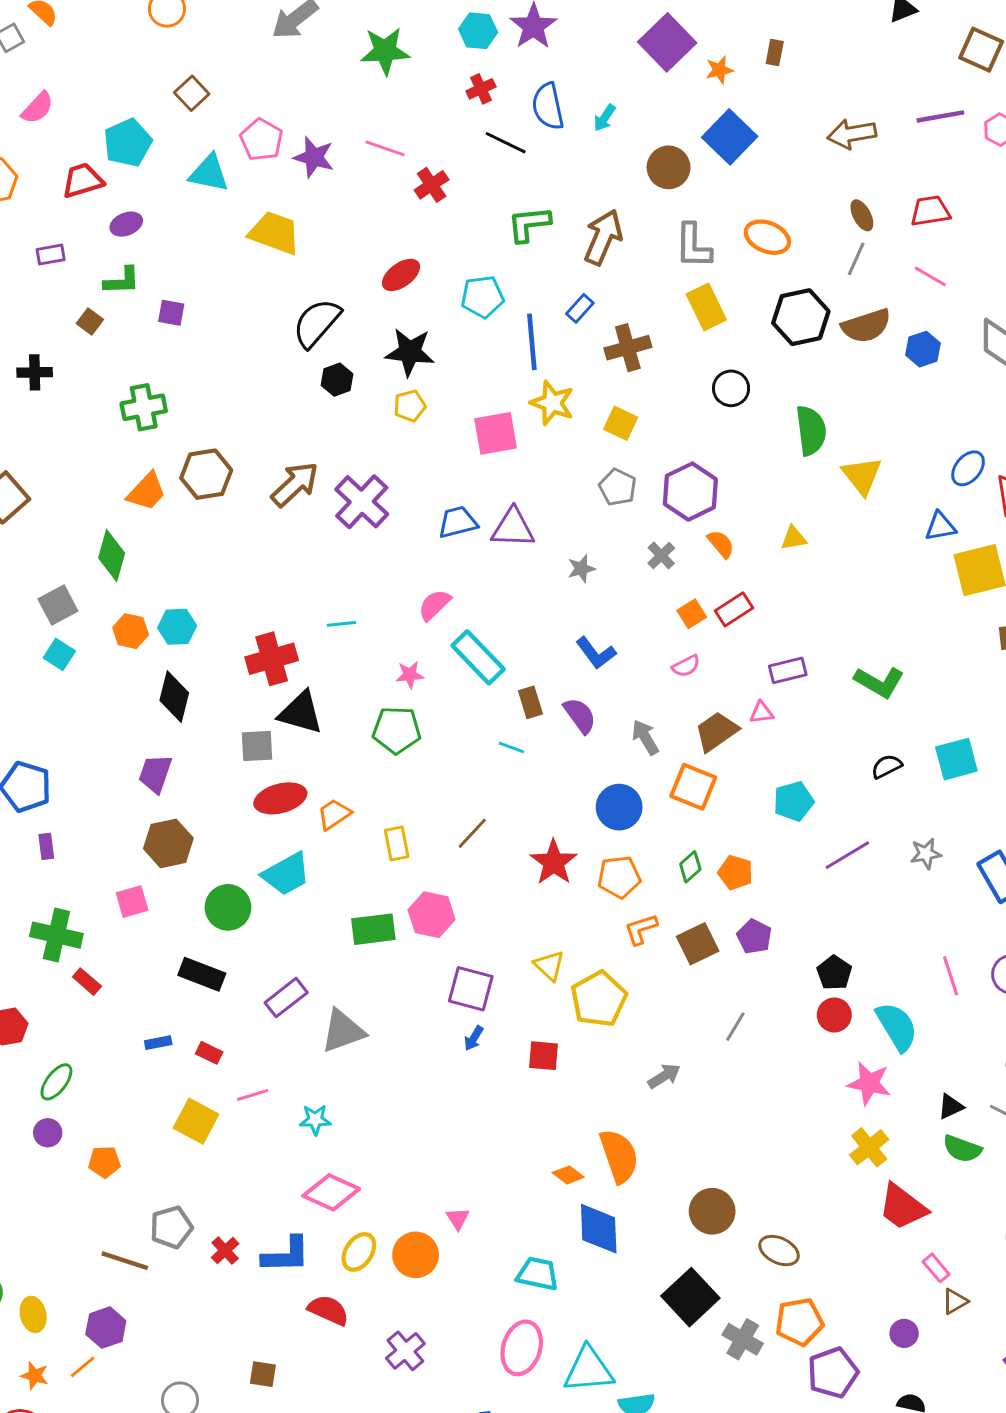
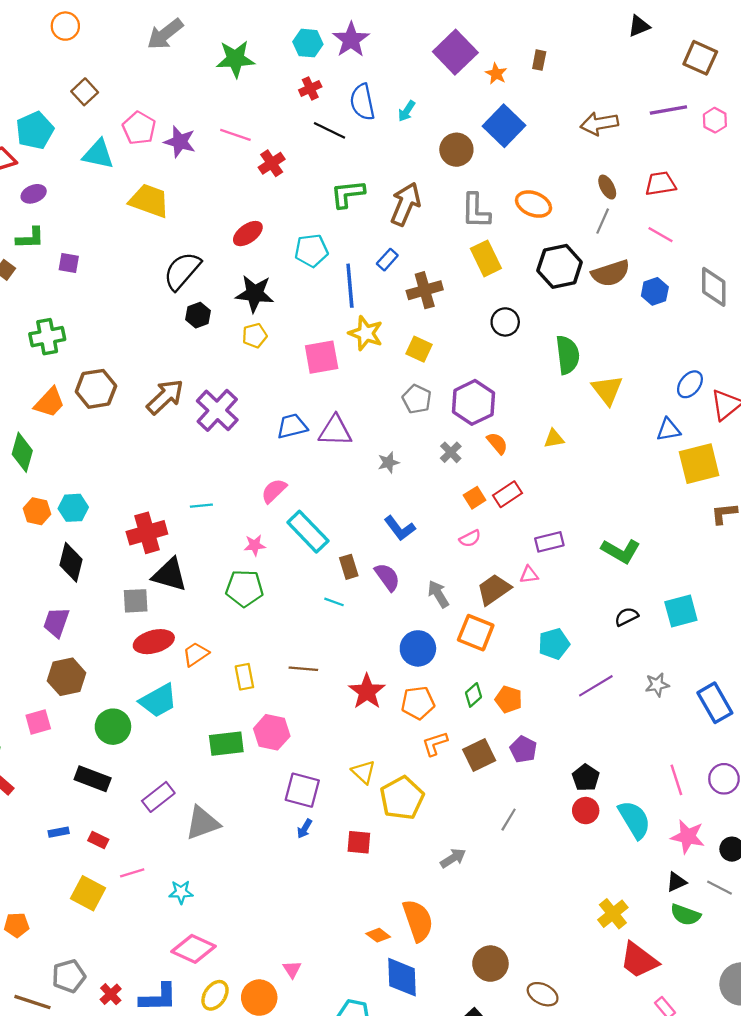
orange star: (719, 70) -> (496, 74), turned -30
brown line: (472, 833) -> (303, 669), turned 52
pink star: (869, 1083) -> (688, 837), moved

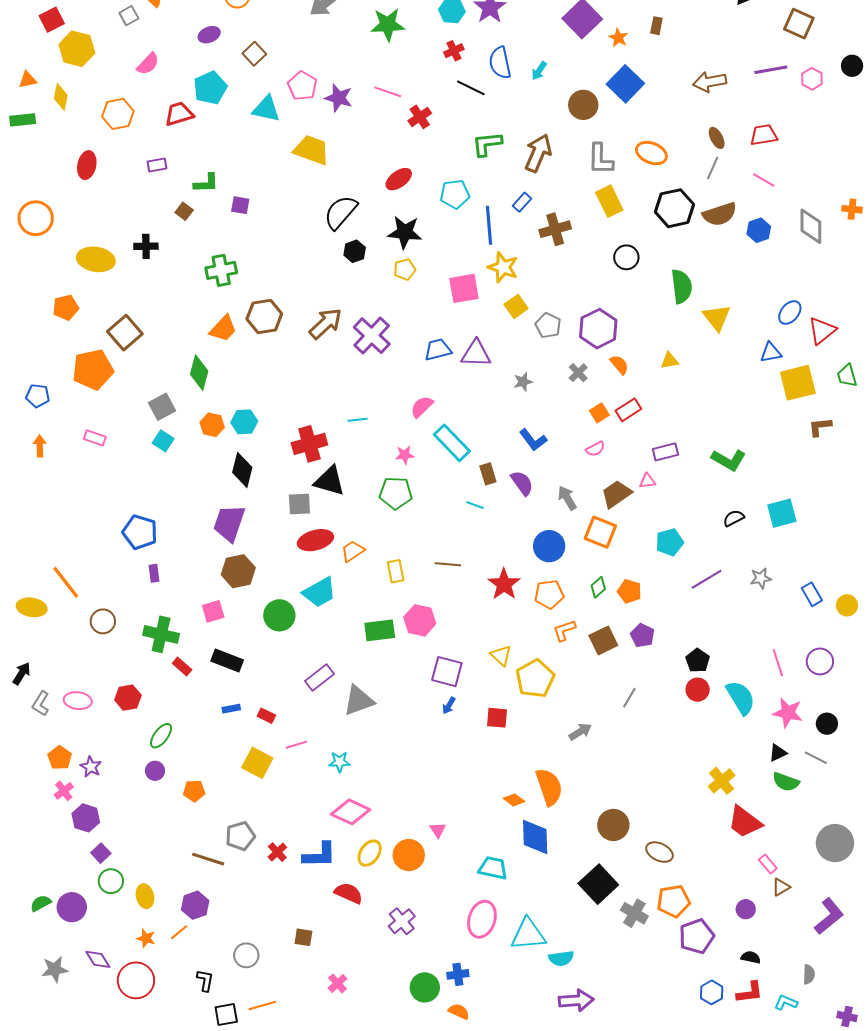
purple ellipse: (34, 194) -> (209, 35), moved
yellow square: (419, 349) -> (516, 306), moved, turned 30
purple trapezoid: (56, 622) -> (229, 523), size x1.4
blue rectangle: (715, 703) -> (812, 594), size x0.7
black rectangle: (93, 779) -> (227, 660), moved

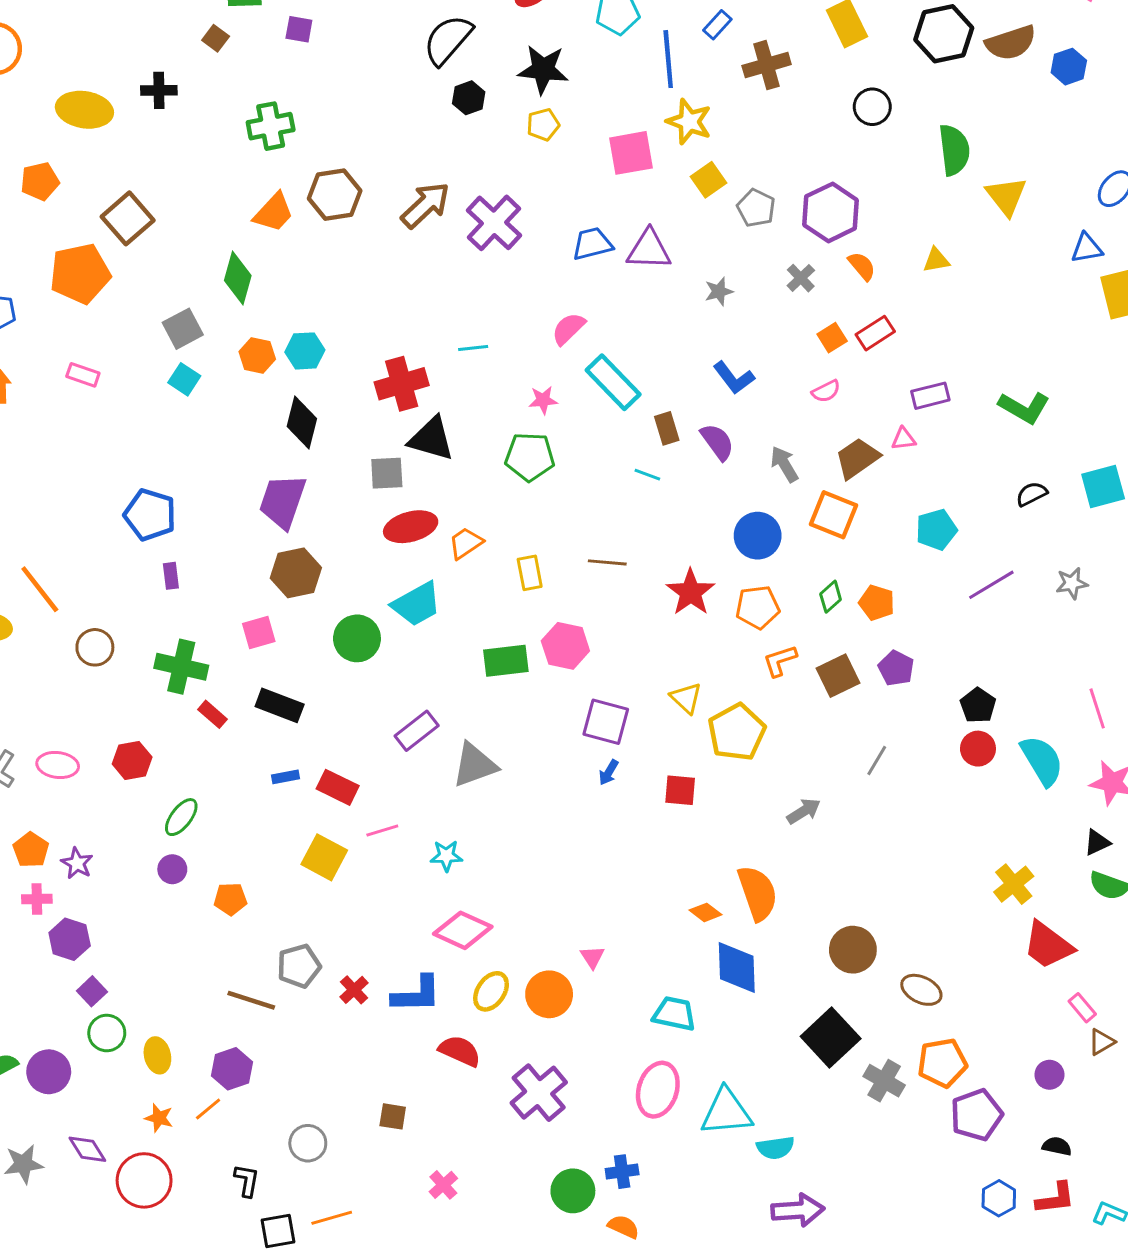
red rectangle: (266, 716) -> (338, 787), size x1.5
pink cross: (64, 791) -> (37, 899), turned 36
purple cross: (402, 921) -> (539, 1093), size x1.4

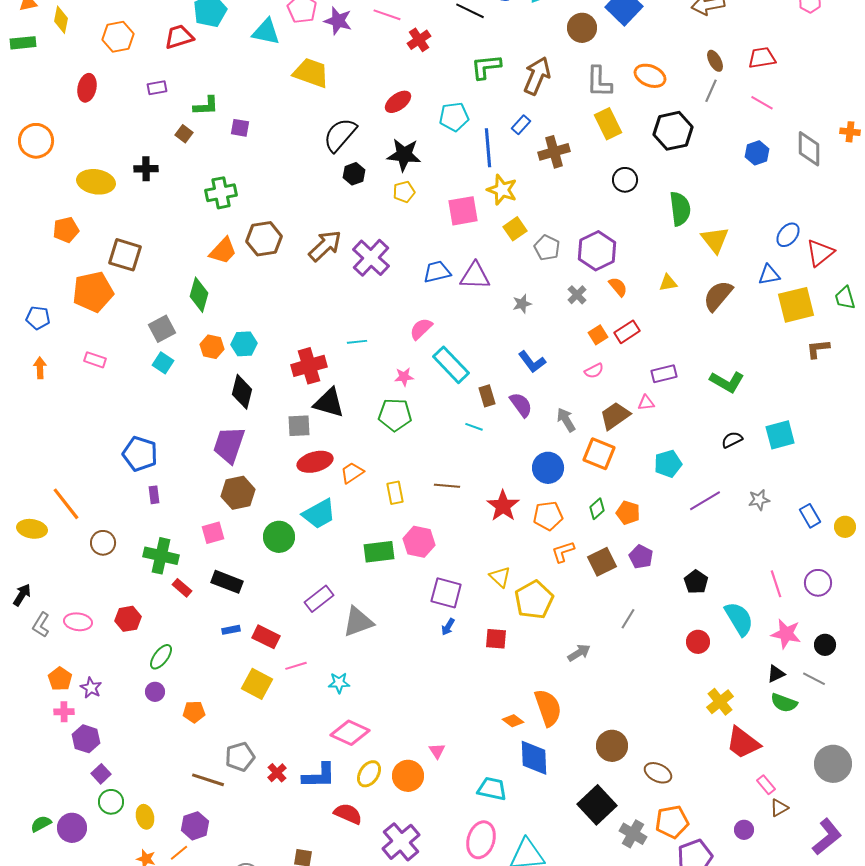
brown semicircle: (1011, 43) -> (718, 296), moved, turned 148
brown square: (128, 218) -> (125, 255), turned -32
red circle: (978, 749) -> (698, 642), moved

